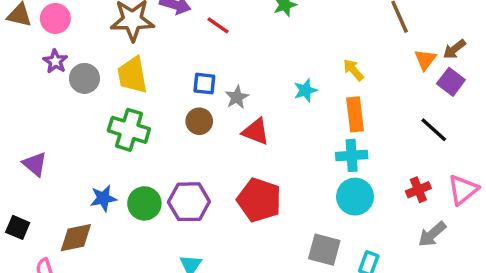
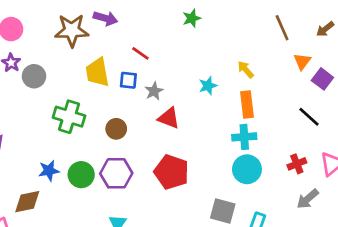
red line: (218, 25) -> (140, 53), moved
brown arrow: (454, 49) -> (325, 29), moved
yellow trapezoid: (132, 75) -> (97, 72), moved
brown circle: (199, 121) -> (116, 129), moved

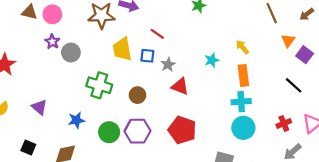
blue star: (49, 171) -> (76, 120), moved

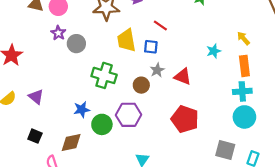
gray star: (168, 65) -> (157, 70), moved
purple triangle: (39, 107) -> (36, 97), moved
purple hexagon: (137, 131) -> (129, 115), moved
green circle: (109, 132) -> (102, 124), moved

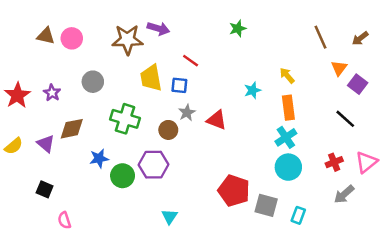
purple star: (58, 33) -> (52, 93), moved
cyan cross: (242, 91) -> (286, 137), turned -30
red pentagon: (185, 119) -> (234, 191), moved
brown diamond: (71, 142) -> (72, 129), moved

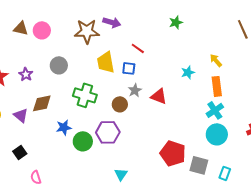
black square: (45, 189) -> (20, 152), turned 32

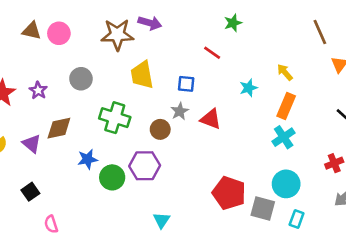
red line: (138, 48) -> (212, 53), moved
blue square: (129, 68) -> (186, 84), moved
orange rectangle: (217, 86) -> (286, 106), turned 30
cyan circle: (217, 134) -> (286, 184), moved

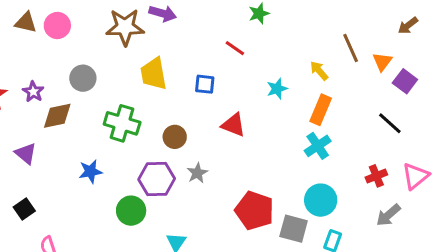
brown line: (320, 32) -> (351, 48), moved
gray star: (180, 111) -> (197, 173), moved
brown diamond: (59, 128) -> (57, 116), moved
green circle: (112, 177) -> (131, 211), moved

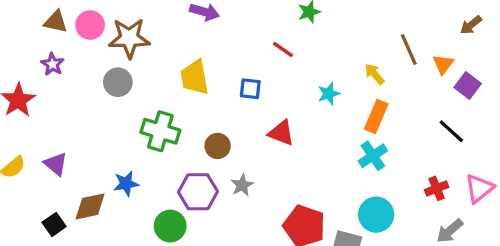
brown star: (125, 27) -> (129, 38), moved
purple star: (33, 92) -> (52, 64), moved
brown diamond: (57, 116) -> (90, 206), moved

